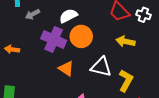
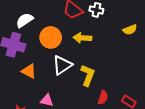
orange circle: (81, 36) -> (51, 37), moved
white triangle: (101, 67) -> (62, 65), turned -40

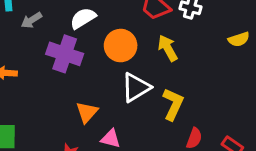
yellow arrow: (82, 38) -> (168, 48), turned 54
orange triangle: (29, 71) -> (87, 112), moved, turned 42

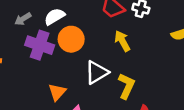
gray arrow: (31, 20) -> (23, 19), moved
orange circle: (121, 46) -> (71, 39), moved

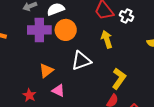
purple cross: (40, 45) -> (39, 30), turned -30
yellow L-shape: (126, 86) -> (119, 79), moved

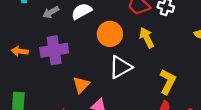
purple cross: (39, 30) -> (54, 50), moved
orange circle: (66, 30) -> (110, 34), moved

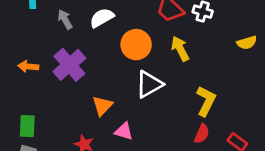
gray arrow: (51, 12) -> (65, 19), turned 91
purple cross: (54, 50) -> (69, 65), turned -32

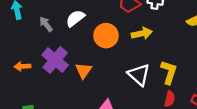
yellow arrow: (180, 49) -> (142, 33), turned 114
white triangle: (149, 84) -> (139, 75), moved, turned -40
orange triangle: (102, 106) -> (84, 71), moved

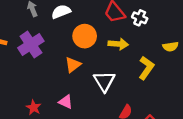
orange triangle: (84, 71) -> (73, 65), moved
yellow L-shape: (169, 72) -> (146, 68), moved

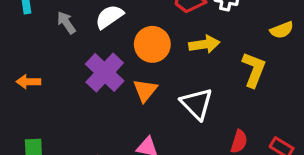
purple cross: (31, 44) -> (105, 73), moved

